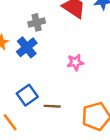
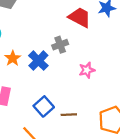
gray cross: (37, 22) -> (60, 45), moved

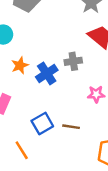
brown line: (69, 115) -> (71, 127), moved

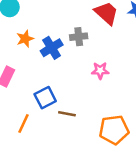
brown line: (71, 127) -> (67, 114), moved
orange line: (22, 150) -> (23, 124), turned 54

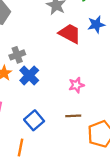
gray cross: (79, 37) -> (17, 55), moved
brown line: (67, 114) -> (73, 116), moved

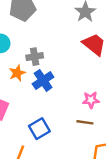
brown line: (73, 116) -> (85, 122), moved

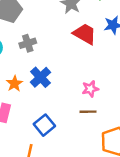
gray cross: (35, 57) -> (28, 43), moved
orange star: (17, 73) -> (14, 84), moved

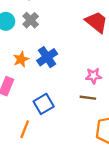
gray cross: (28, 43) -> (31, 20), moved, turned -35

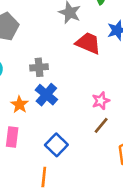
gray cross: (31, 20) -> (39, 67), moved, turned -35
brown line: (88, 98) -> (101, 125), turned -42

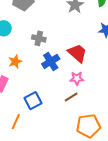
red trapezoid: (88, 43) -> (77, 53), moved
blue cross: (46, 95) -> (51, 61), moved

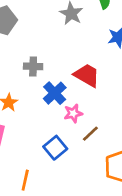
pink star: (77, 78) -> (73, 113), moved
blue square: (33, 101) -> (55, 148), moved

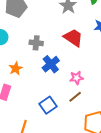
red trapezoid: (87, 75) -> (73, 38), moved
pink star: (73, 113) -> (76, 78), moved

